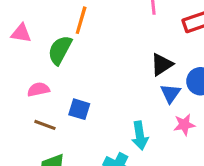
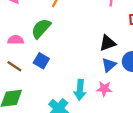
green semicircle: (60, 50) -> (41, 29), moved
pink star: (184, 125) -> (104, 89), moved

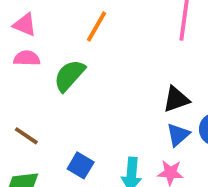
pink semicircle: (16, 40) -> (27, 58), moved
blue square: (41, 61) -> (81, 165), moved

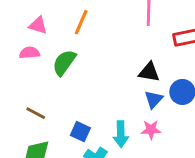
pink triangle: (25, 25) -> (38, 25), moved
black triangle: (176, 99) -> (149, 72), turned 35

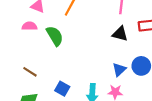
green semicircle: (64, 63) -> (55, 36), turned 108
black triangle: (149, 72) -> (120, 34), moved

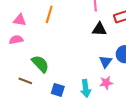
green semicircle: (55, 36) -> (40, 64), moved

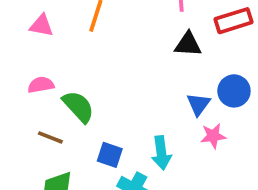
pink semicircle: (16, 40) -> (41, 85), moved
pink star: (106, 83) -> (213, 136), moved

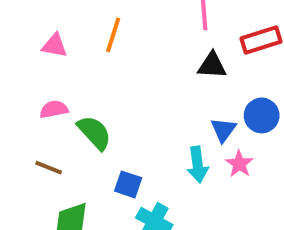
pink star: (213, 136) -> (239, 164), turned -30
brown line: (50, 137) -> (49, 168), moved
cyan arrow: (161, 153) -> (198, 165), moved

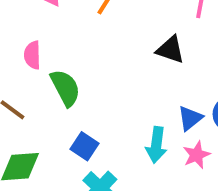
black triangle: (212, 65) -> (170, 50), moved
pink semicircle: (54, 109) -> (32, 55), turned -96

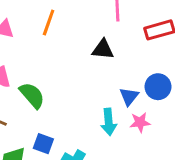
blue square: (85, 146) -> (43, 144), moved
pink star: (197, 155) -> (140, 122), turned 30

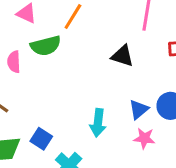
green semicircle: (32, 95) -> (46, 46), moved, turned 104
cyan arrow: (109, 122) -> (98, 123), moved

